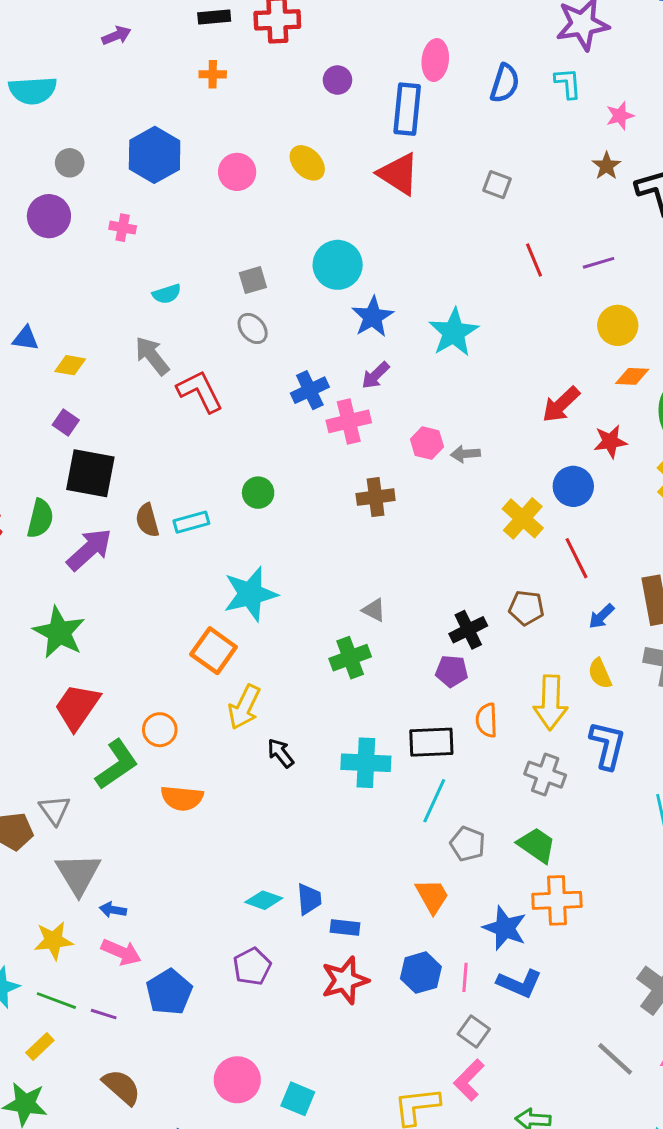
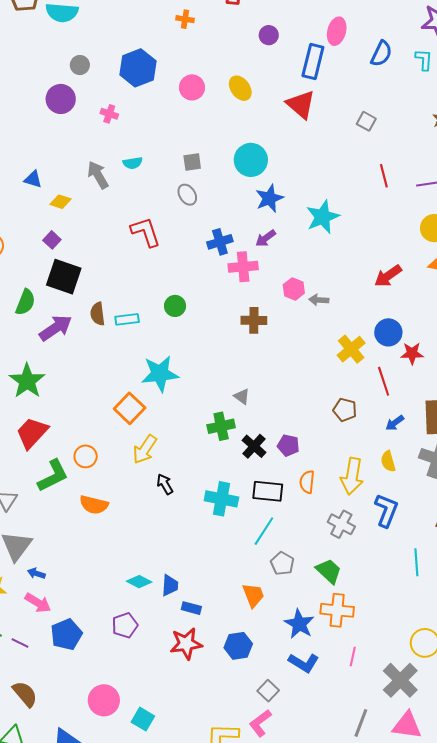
gray arrow: (152, 356) -> (98, 175), moved
red star: (610, 441) -> (412, 353), moved
black cross: (468, 630) -> (254, 446), moved, turned -30
pink line: (465, 977) -> (353, 656), moved
gray line: (615, 1059) -> (361, 723), turned 60

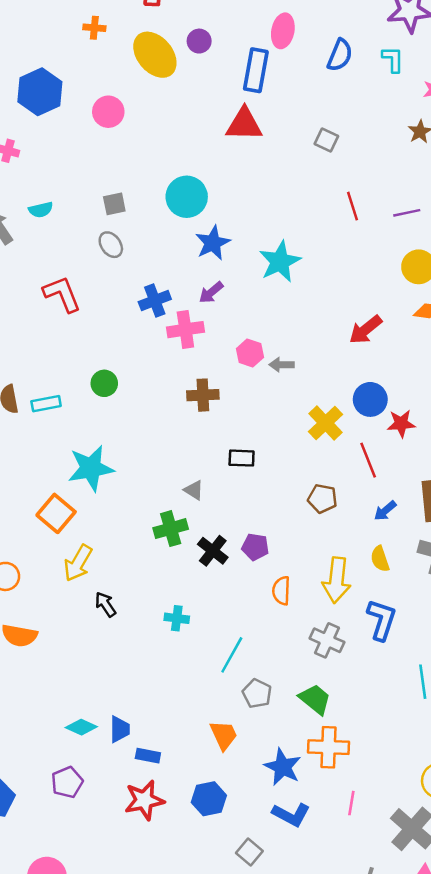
yellow ellipse: (240, 88) -> (155, 55), moved, size x1.5
red triangle: (301, 104) -> (244, 124), turned -36
black rectangle: (268, 491) -> (242, 458), moved, size x0.7
cyan cross: (221, 499) -> (177, 618), size x0.6

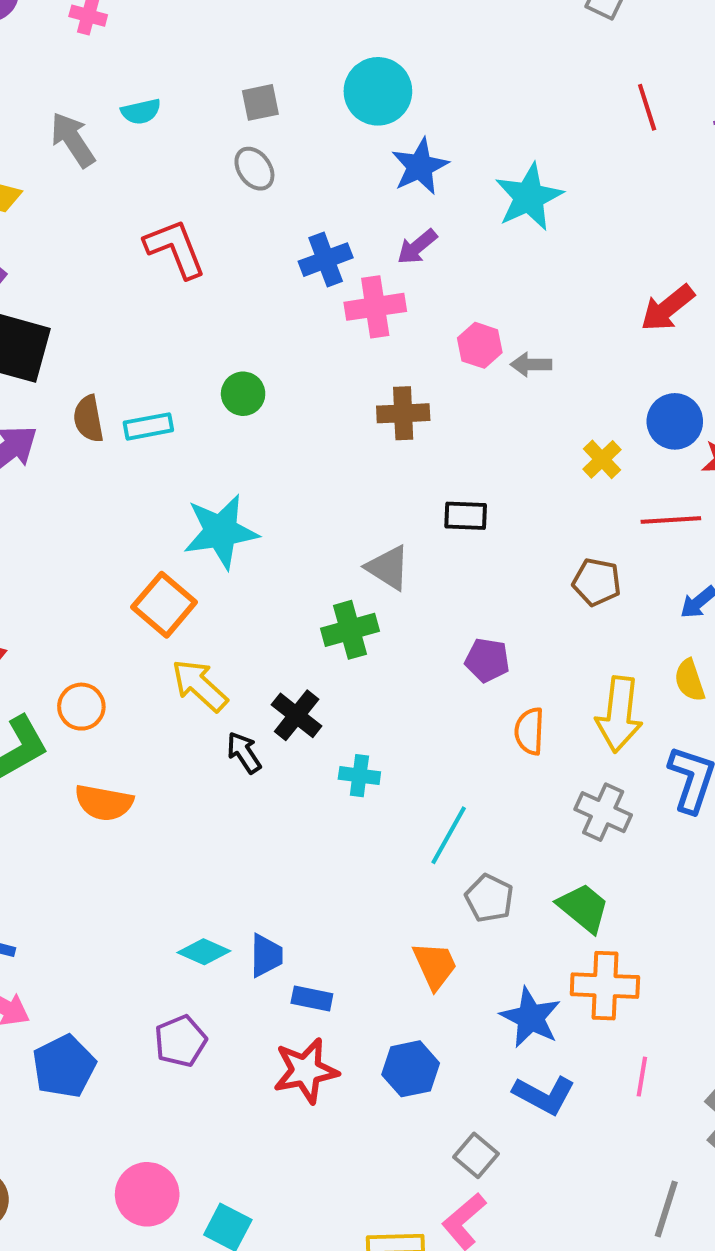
yellow cross: (325, 423) -> (602, 459), size x0.7
red line: (368, 460) -> (671, 520), turned -72
gray triangle: (194, 490) -> (388, 568), size x1.4
black cross: (213, 551) -> (297, 715), moved
yellow arrow: (78, 563) -> (200, 685), turned 102

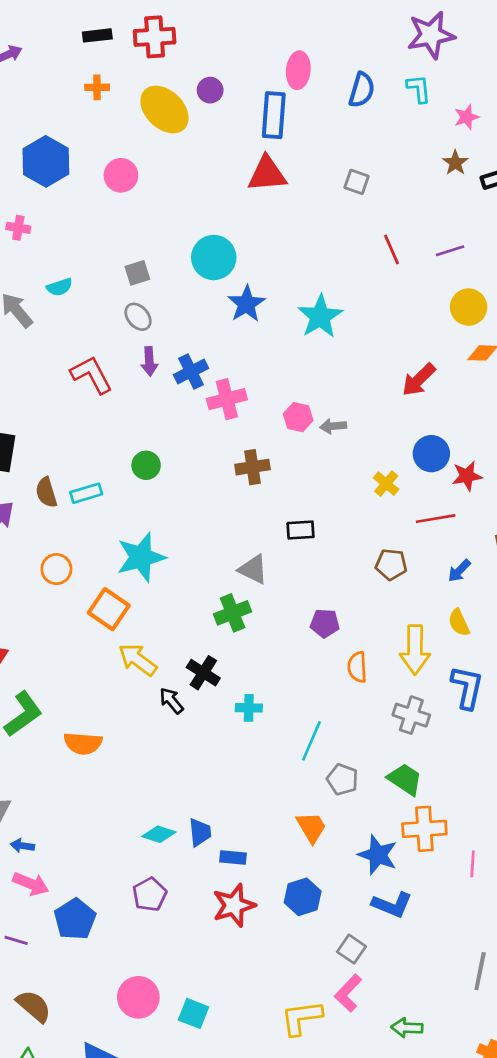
purple arrow: (417, 247) -> (149, 361), moved, turned -48
orange circle: (81, 707) -> (56, 569), moved
pink line: (642, 1077) -> (473, 864), moved

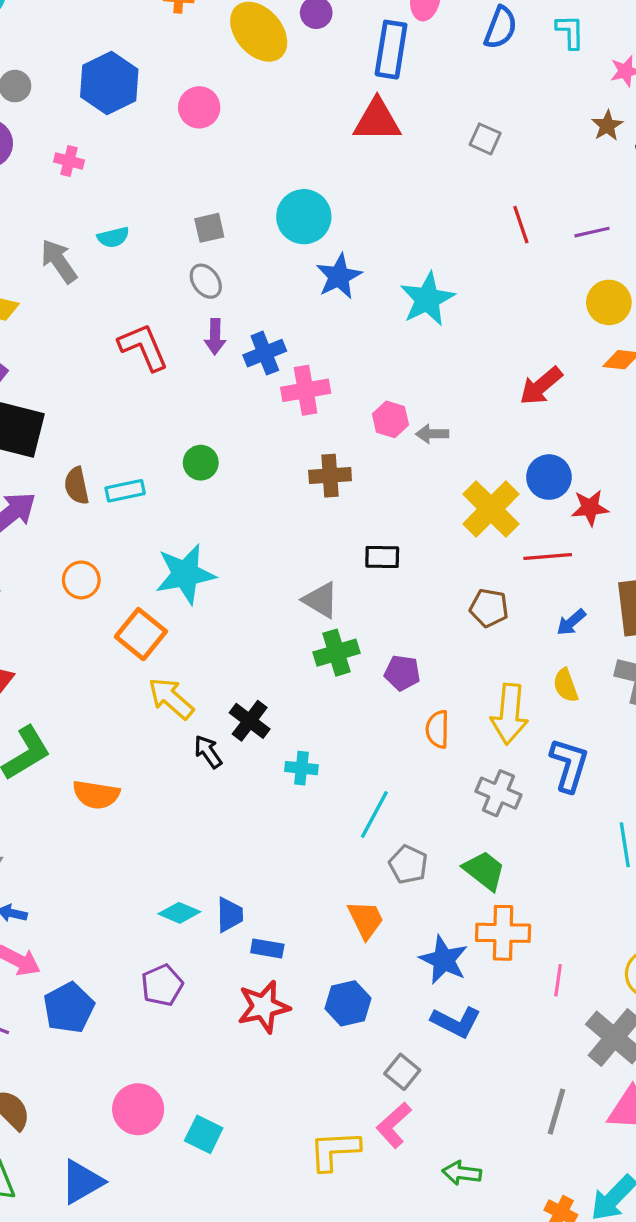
yellow cross: (386, 484) -> (491, 509), size x1.8
green cross: (233, 613) -> (337, 653), moved

